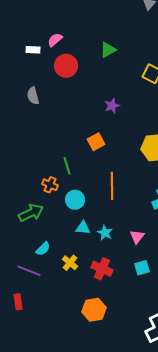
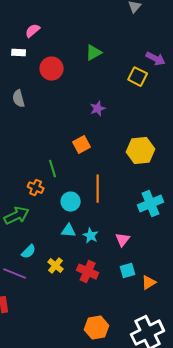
pink semicircle: (55, 40) -> (33, 31), moved
cyan circle: (75, 200) -> (71, 202), moved
orange hexagon: (94, 310) -> (97, 328), moved

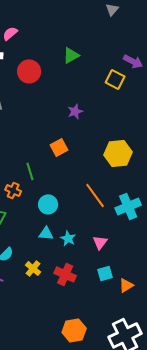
orange line: (98, 189) -> (95, 195), moved, turned -36

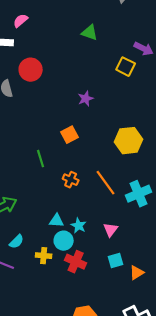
green triangle: (71, 55) -> (90, 33), moved, turned 48
red circle: (29, 71) -> (31, 70), moved
orange cross: (13, 190) -> (71, 180), moved
cyan circle: (48, 204) -> (64, 241), moved
yellow cross: (33, 268) -> (44, 256), turned -35

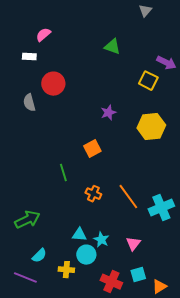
yellow hexagon: (129, 141) -> (151, 127), moved
red cross: (76, 262) -> (111, 282), moved

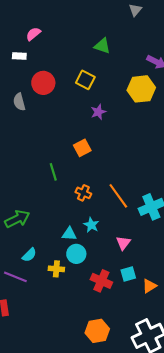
yellow square: (148, 81) -> (85, 80), moved
yellow hexagon: (151, 127) -> (141, 89), moved
cyan star: (101, 240) -> (91, 225), moved

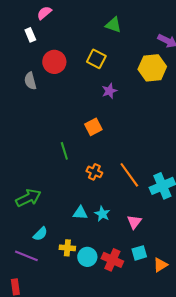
white rectangle: (19, 56) -> (30, 35), turned 64
cyan star: (91, 225) -> (102, 214), moved
cyan circle: (76, 254) -> (87, 257), moved

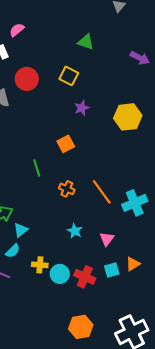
yellow hexagon: (152, 68) -> (128, 117), moved
cyan triangle: (80, 213) -> (21, 230), moved, turned -42
orange triangle: (160, 265) -> (133, 264), moved

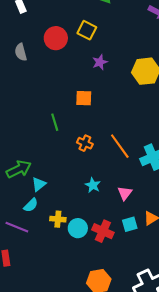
red circle: (27, 79) -> (56, 38), moved
orange square: (66, 144) -> (84, 98), turned 30

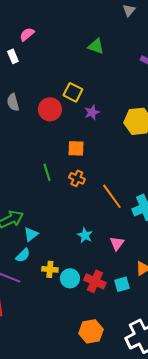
yellow square: (87, 30) -> (73, 92), moved
red circle: (56, 38) -> (50, 109), moved
orange cross: (85, 143) -> (77, 178), moved
cyan square: (130, 224) -> (122, 284), moved

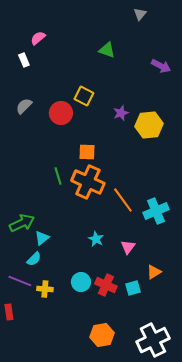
gray semicircle: (13, 102) -> (24, 106), turned 60
purple star: (92, 112) -> (121, 113), moved
orange cross: (77, 178) -> (88, 182), size x2.0
yellow cross: (50, 269) -> (45, 289), moved

